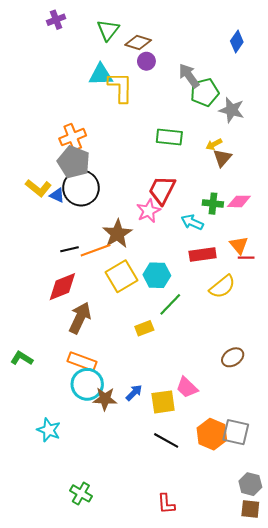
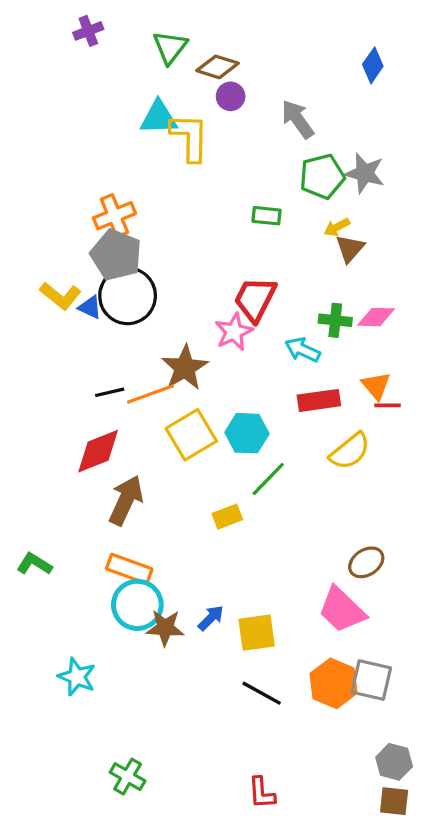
green pentagon: (205, 92) -> (322, 176), moved
green rectangle: (169, 137) -> (267, 216), size x0.7
pink trapezoid: (187, 387) -> (342, 610), moved, size x1.4

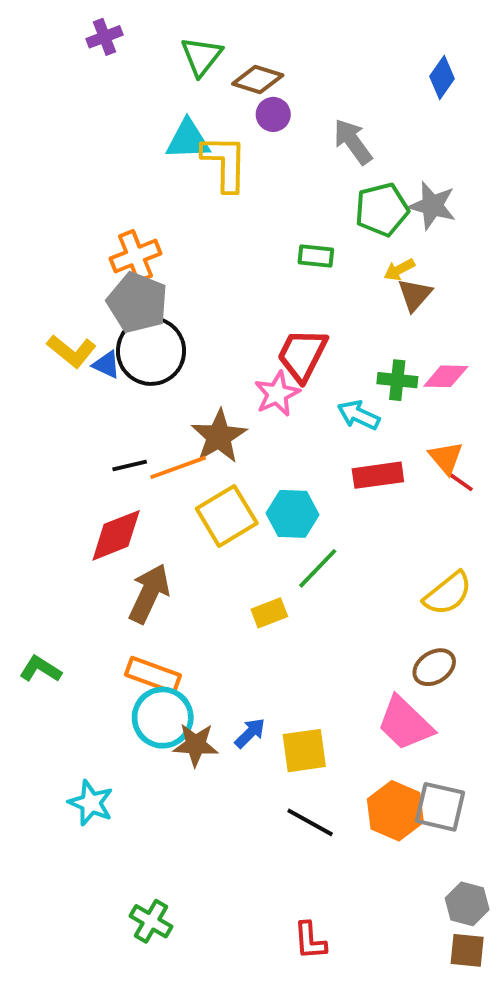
red line: (388, 405) -> (459, 481), turned 35
yellow semicircle: (350, 451) -> (448, 593), moved

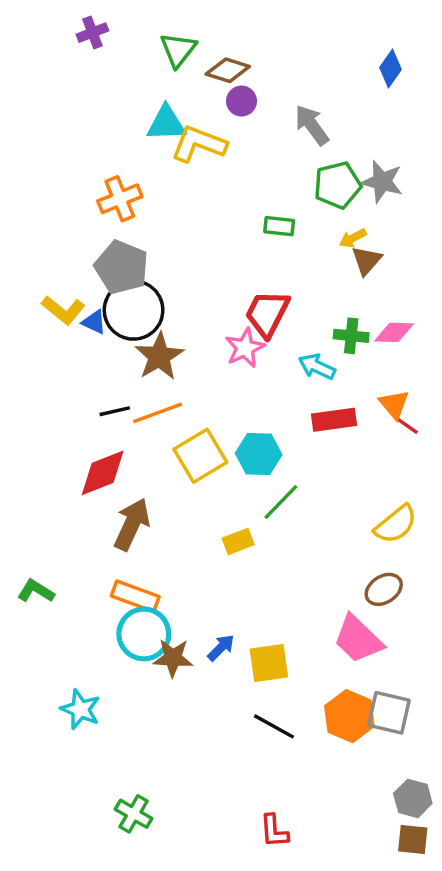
yellow L-shape: (225, 163) -> (199, 144), turned -70
orange cross: (135, 256) -> (120, 199), moved
brown star: (219, 436) -> (159, 356), moved

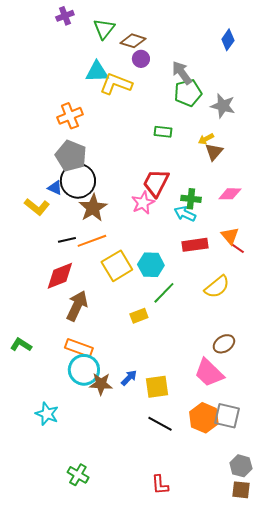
purple cross: (92, 33) -> (65, 16), moved
green pentagon: (337, 185) -> (188, 93), moved
yellow L-shape: (63, 310) -> (37, 207), moved
green cross: (351, 336) -> (191, 199), moved
yellow semicircle: (396, 524) -> (217, 287), moved

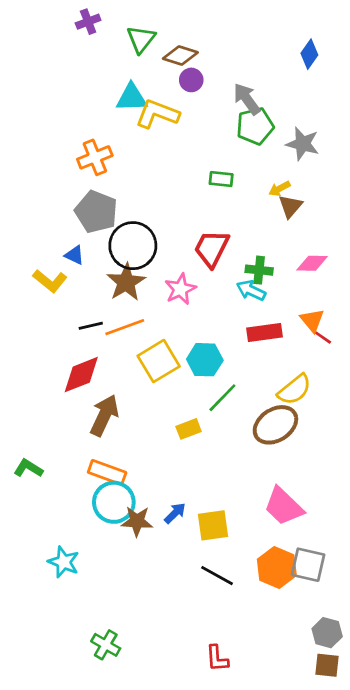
black circle: (78, 181) -> (133, 246), moved
pink star: (143, 203) -> (180, 289), moved
brown ellipse: (224, 344) -> (275, 425), moved, size x1.5

